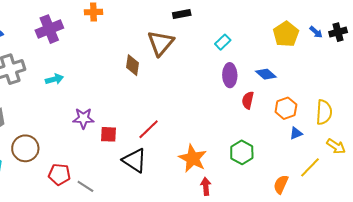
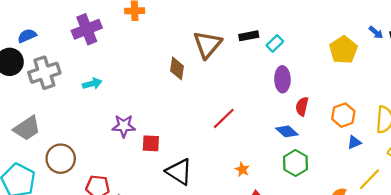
black rectangle: (182, 14) -> (249, 36), moved
yellow pentagon: (286, 34) -> (343, 50), moved
blue diamond: (266, 74) -> (287, 131), moved
red line: (149, 129) -> (224, 118), moved
orange star: (193, 158) -> (242, 170), size x0.5

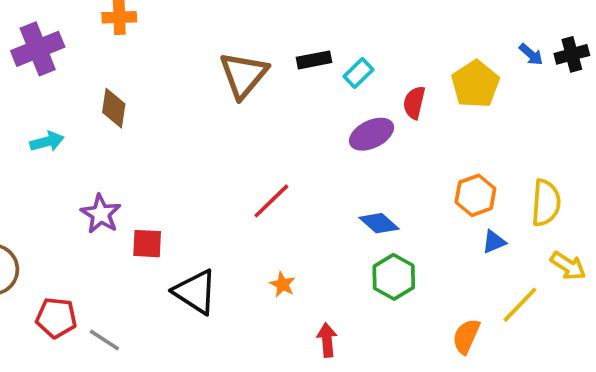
brown diamond: (177, 68) -> (114, 108), moved
purple ellipse: (282, 79) -> (372, 134), turned 65
red semicircle: (302, 106) -> (414, 103), moved
purple star: (124, 126) -> (101, 214), turned 30
orange star: (242, 170) -> (283, 284), moved

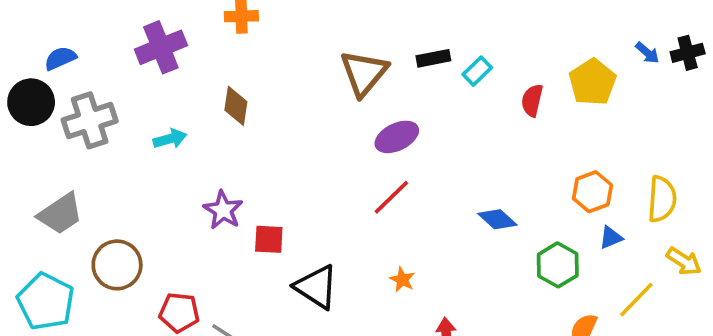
purple ellipse: (372, 134) -> (397, 137), moved
green hexagon: (394, 277) -> (558, 265), moved

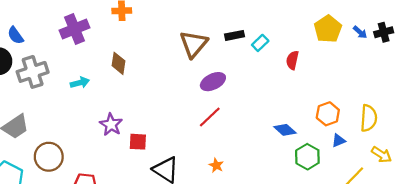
blue semicircle: (60, 58) -> (15, 35), turned -102
yellow pentagon: (592, 82) -> (328, 29), moved
blue diamond: (497, 219) -> (285, 130), moved

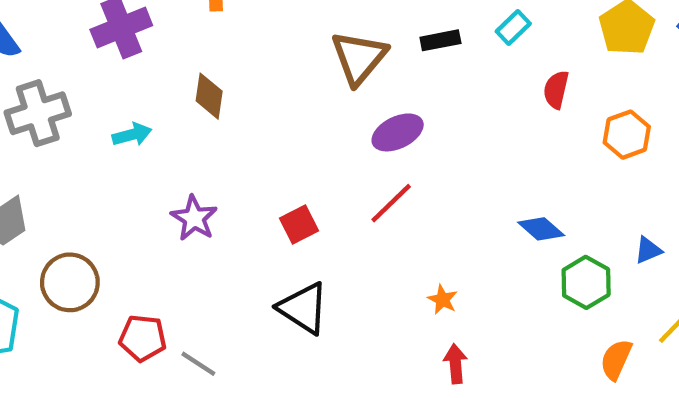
cyan rectangle: (260, 43) -> (513, 28), moved
orange hexagon: (328, 114) -> (627, 135), moved
red square: (138, 142) -> (299, 225), moved, turned -30
orange star: (216, 165) -> (443, 300), moved

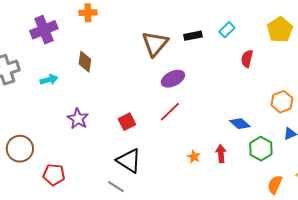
orange hexagon: (627, 135) -> (282, 102), moved
gray line: (198, 364) -> (116, 187), moved
red arrow: (455, 364) -> (221, 154), moved

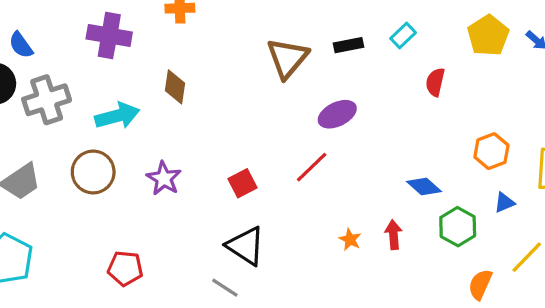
purple cross: (44, 30) -> (109, 35), turned 32
purple ellipse: (173, 79) -> (337, 114), moved
cyan arrow: (49, 80) -> (117, 116), size x1.5
brown circle: (20, 149) -> (93, 172), moved

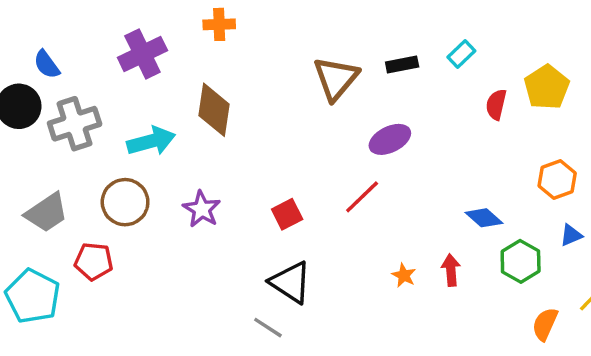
purple cross: (109, 35) -> (142, 54), turned -36
yellow pentagon: (488, 35) -> (547, 87), moved
brown diamond: (175, 87) -> (214, 110), size x1.4
red pentagon: (125, 268) -> (94, 261), moved

